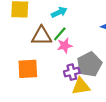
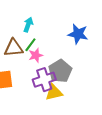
cyan arrow: (59, 12) -> (28, 25), turned -40
purple cross: (72, 72) -> (44, 80), size x1.5

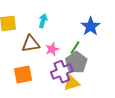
blue star: (78, 34) -> (90, 26), turned 30
green line: (30, 45) -> (75, 48), moved

